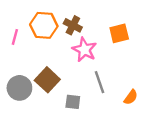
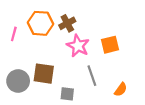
brown cross: (73, 25) -> (67, 23), turned 35
orange square: (119, 33) -> (110, 45), moved
brown square: (47, 80) -> (44, 74), turned -35

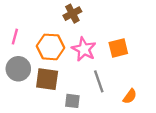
orange hexagon: (41, 23) -> (51, 47), moved
brown cross: (67, 23) -> (72, 14), moved
gray circle: (18, 81) -> (18, 69), moved

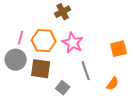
pink line: (15, 37) -> (21, 38), moved
orange square: (118, 48) -> (119, 49), moved
gray square: (72, 101) -> (63, 88), turned 32

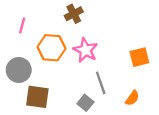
pink line: (21, 38) -> (22, 25), moved
brown square: (41, 69) -> (37, 97), moved
gray square: (63, 88) -> (85, 103), moved

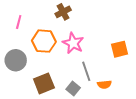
brown square: (37, 97) -> (44, 83), moved, turned -30
orange semicircle: (132, 98) -> (104, 84), moved, turned 48

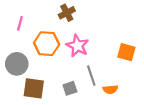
orange square: (120, 49) -> (126, 52), turned 30
brown square: (44, 83) -> (34, 88), moved, turned 30
gray square: (73, 88) -> (70, 88), moved, turned 32

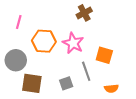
brown cross: (67, 13) -> (84, 13), moved
orange square: (126, 52) -> (104, 55), moved
orange semicircle: (110, 89) -> (111, 88), moved

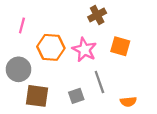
orange square: (104, 55) -> (120, 46), moved

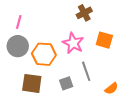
orange hexagon: (51, 47) -> (44, 54), moved
gray circle: (18, 69) -> (18, 46), moved
orange semicircle: (128, 102) -> (111, 88), turned -32

